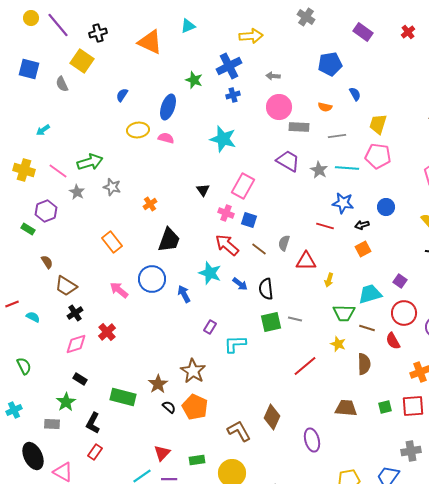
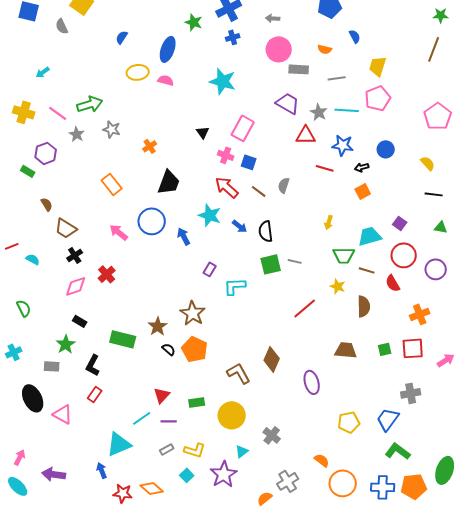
pink pentagon: (378, 156) -> (378, 98), turned -30
red triangle: (306, 261) -> (306, 135), moved

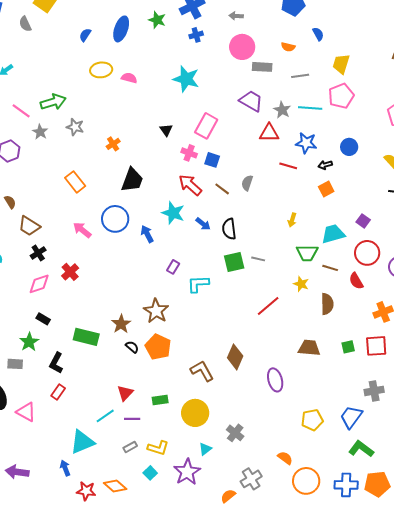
blue ellipse: (168, 49) -> (121, 29), moved

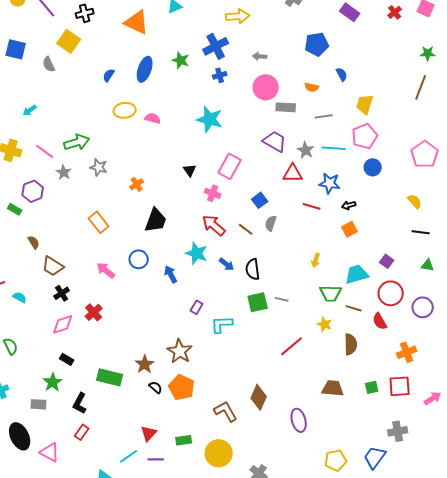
blue circle: (349, 147) -> (373, 167), moved
blue square: (212, 160) -> (260, 200), moved, turned 35
blue circle: (115, 219) -> (139, 259), size x0.7

